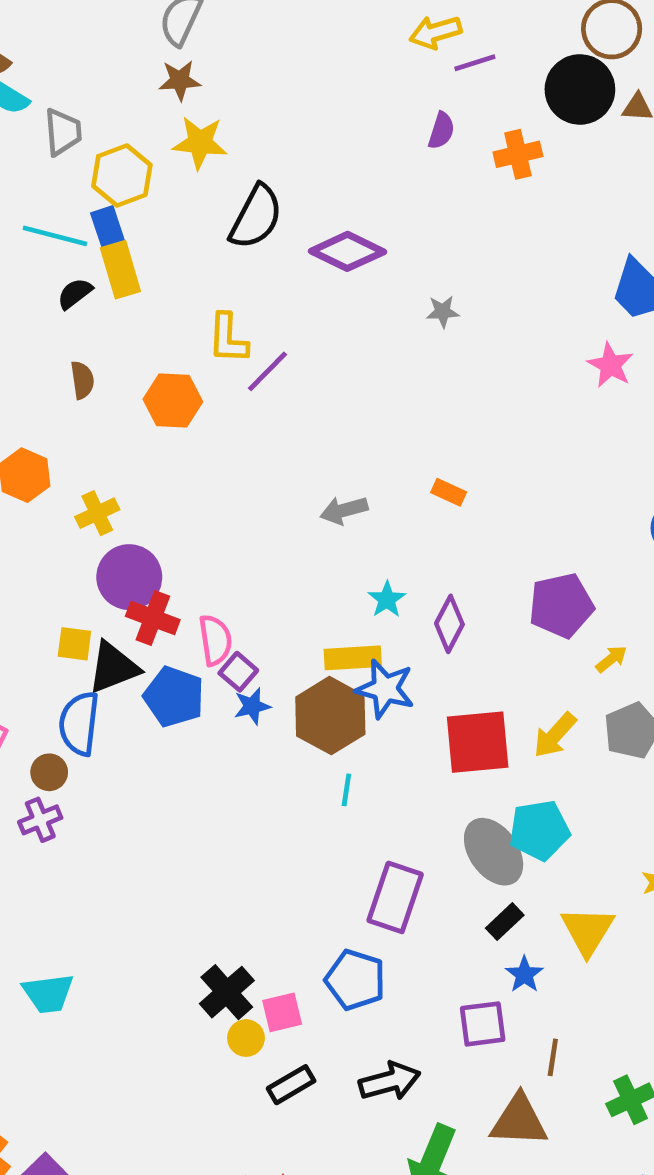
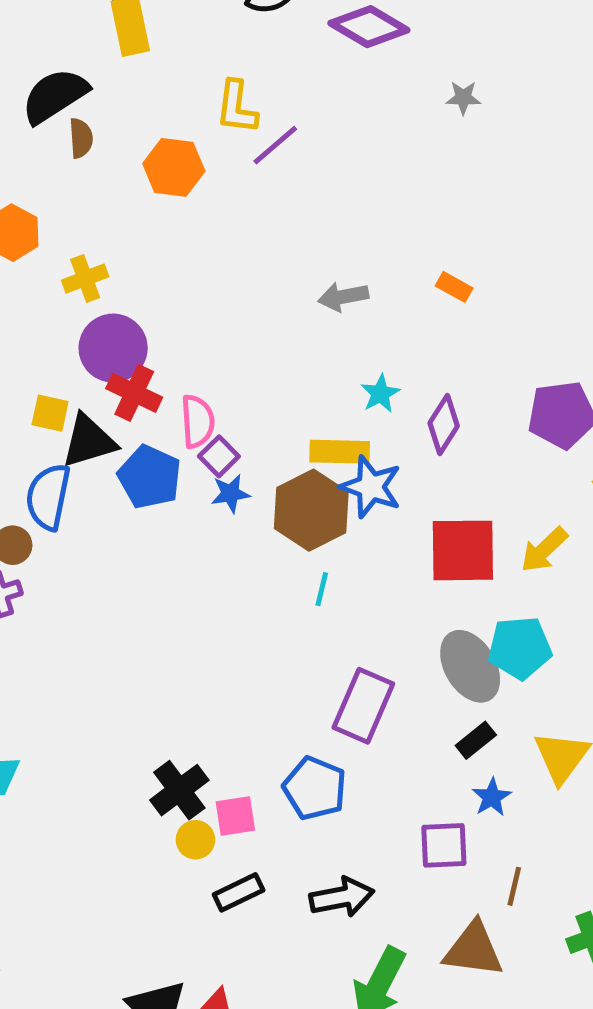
black semicircle: (75, 293) -> (55, 96), moved, size x1.8

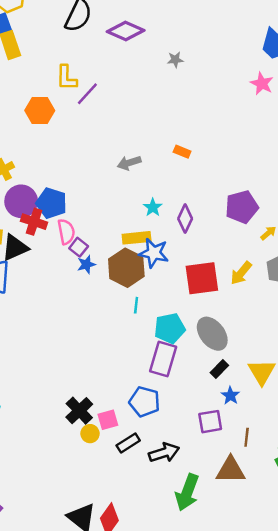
blue pentagon: (150, 477) -> (51, 203), moved
cyan pentagon: (520, 648) -> (170, 328), moved
black rectangle: (239, 892) -> (128, 443), moved

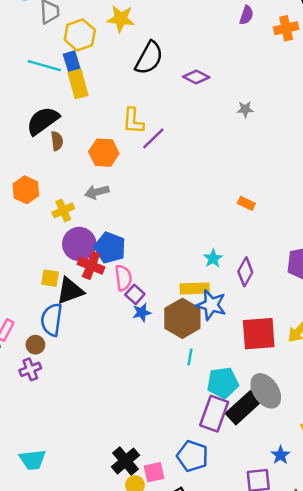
purple diamond: (126, 31) -> (196, 77), size x0.7
gray arrow: (129, 163) -> (97, 192), moved
black rectangle: (219, 369) -> (243, 408), moved, size x1.8

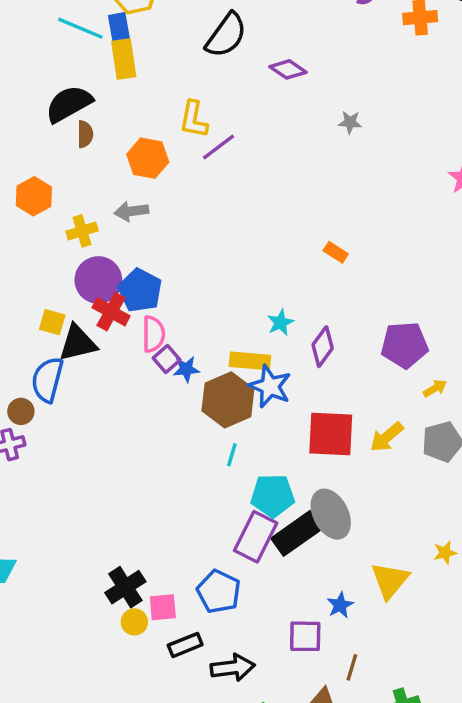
blue star: (142, 312) -> (186, 369), moved

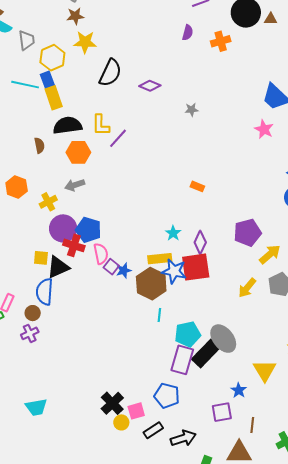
black semicircle: (69, 104) -> (68, 125), moved, turned 32
yellow arrow: (435, 388) -> (270, 254), size x1.6
red square: (331, 434) -> (196, 267), moved

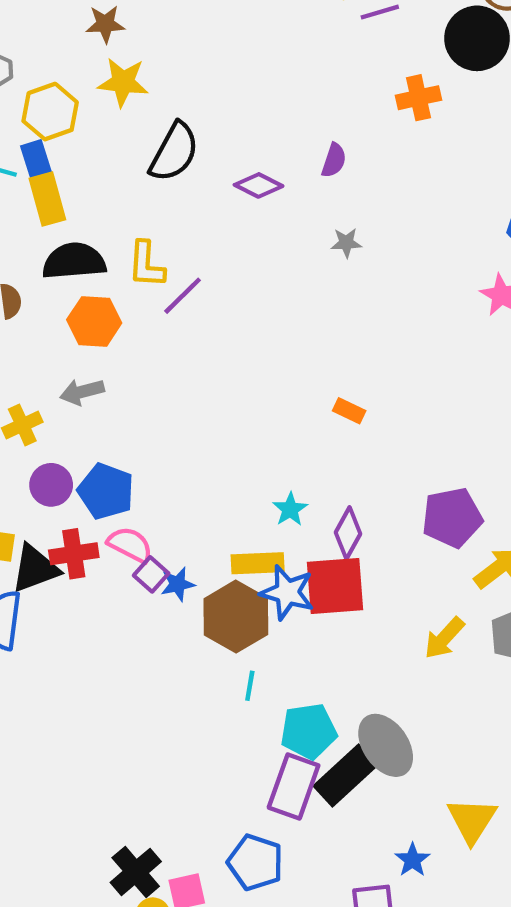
purple semicircle: (188, 33) -> (334, 160), moved
purple circle: (63, 228) -> (51, 485), size x0.7
red cross: (74, 245) -> (74, 554), moved, turned -30
pink semicircle: (101, 254) -> (130, 545), turned -55

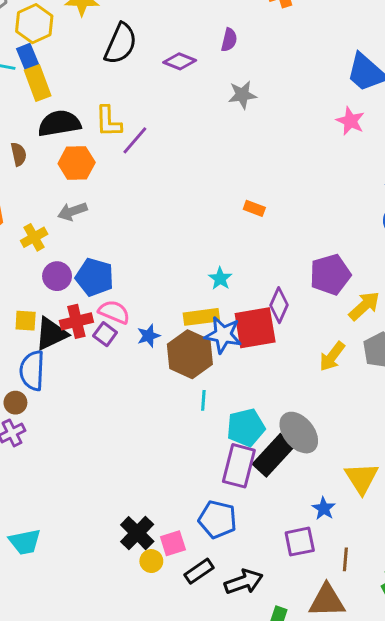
gray star: (346, 243) -> (242, 95), size x1.4
purple diamond: (348, 533) -> (279, 305), moved
purple square: (151, 574) -> (105, 334), moved

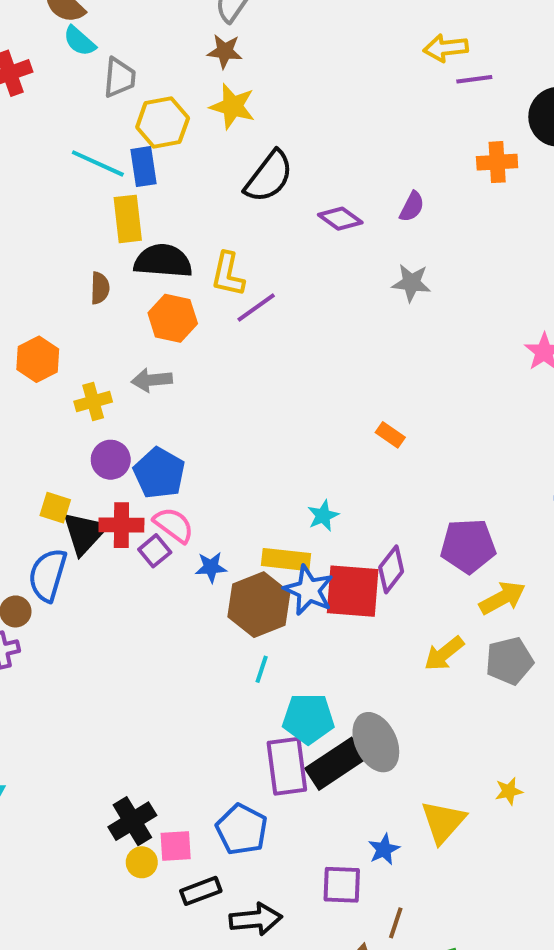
yellow rectangle: (38, 83) -> (128, 219), moved
black triangle: (51, 334) -> (84, 533), turned -36
purple rectangle: (239, 466) -> (287, 766), turned -36

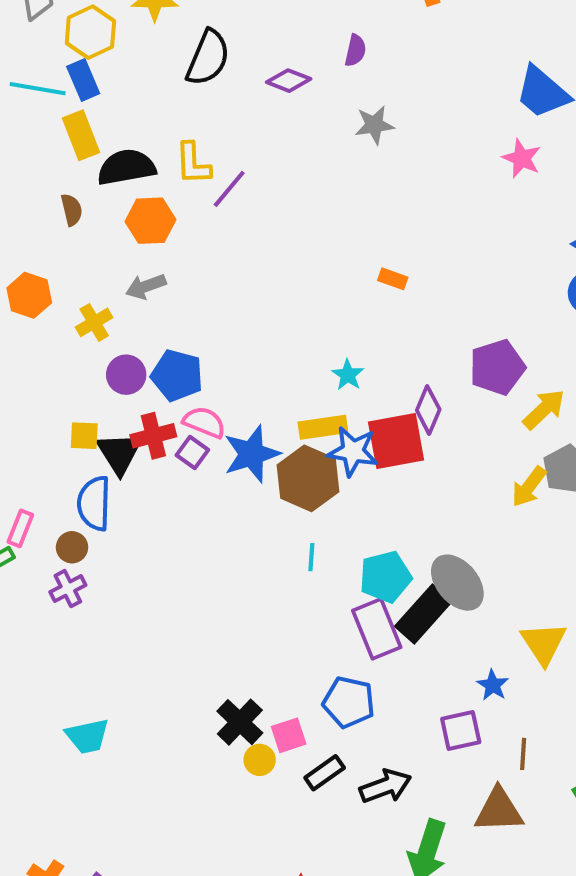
blue star: (211, 567) -> (252, 454), size x1.8
yellow arrow: (444, 654) -> (529, 487), moved
cyan line: (262, 669) -> (311, 557), moved

